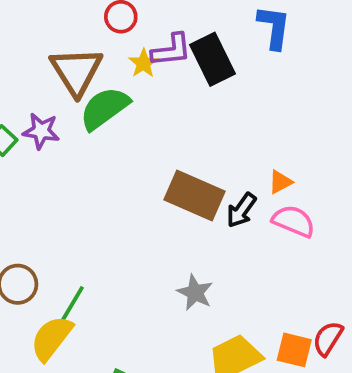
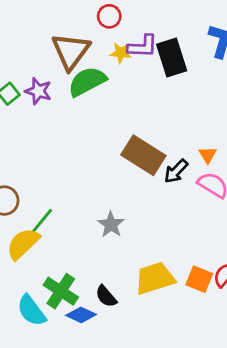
yellow star: (143, 63) -> (121, 53), turned 30
orange triangle: (280, 182) -> (208, 155), turned -42
gray star: (195, 293) -> (111, 224), moved

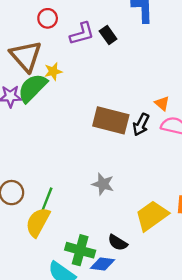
yellow star: (121, 53) -> (53, 71), moved
black rectangle: (172, 57) -> (108, 35), size x0.6
green semicircle: (87, 81) -> (32, 88), moved

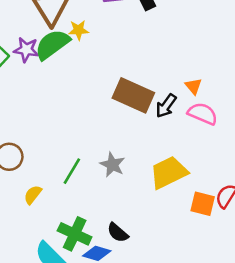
green line: (47, 199) -> (72, 171), moved
yellow trapezoid: (152, 216) -> (169, 172), moved
yellow semicircle: (38, 222) -> (33, 195), size x0.6

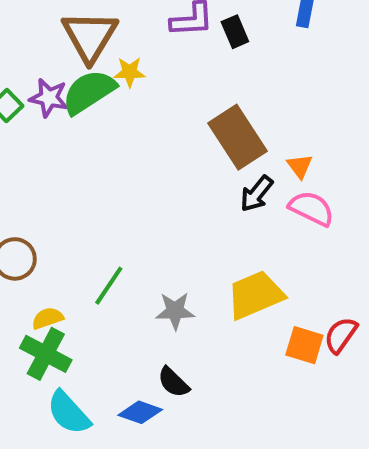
brown rectangle: (133, 95) -> (238, 137), moved, turned 30
gray star: (112, 165) -> (175, 311), moved, turned -30
yellow semicircle: (33, 195) -> (48, 318), turned 30
green cross: (75, 234) -> (46, 354), moved

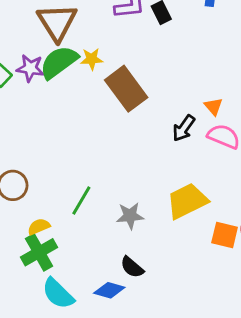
yellow star: (130, 72) -> (92, 59), moved
brown rectangle: (238, 137) -> (126, 89), moved
green cross: (46, 354) -> (39, 252), turned 36

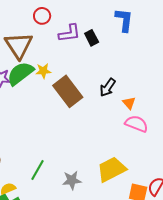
black arrow: (184, 128) -> (108, 87), moved

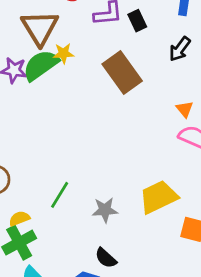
yellow star: (43, 71) -> (64, 53), moved
black arrow: (108, 87) -> (180, 49), moved
brown rectangle: (68, 91) -> (122, 73), moved

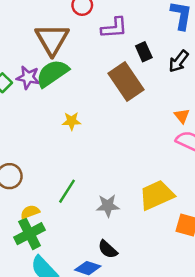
black rectangle: (137, 21) -> (144, 52), moved
yellow star: (64, 53) -> (72, 121), moved

